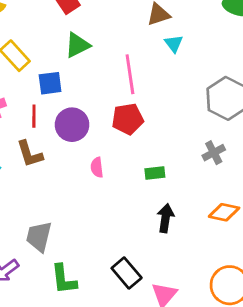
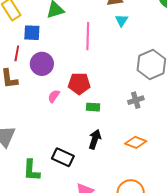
red pentagon: (128, 119) -> (79, 84), moved
pink semicircle: (97, 167) -> (54, 96), turned 32
black rectangle: (127, 273) -> (63, 157), moved, turned -35
green L-shape: (64, 279) -> (31, 170), moved

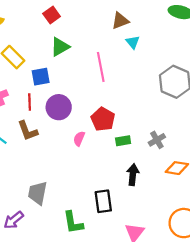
red pentagon: (79, 84) -> (103, 119), turned -30
gray cross: (136, 100) -> (157, 140), moved
black rectangle: (63, 157) -> (103, 201), turned 70

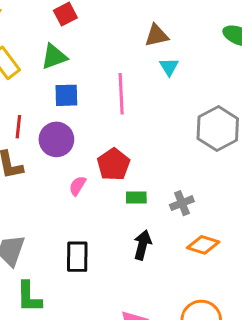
green triangle: (60, 47) -> (54, 57), moved
blue square: (41, 77) -> (66, 95), moved
black rectangle: (103, 201) -> (77, 257), moved
green L-shape: (73, 223) -> (29, 297), moved

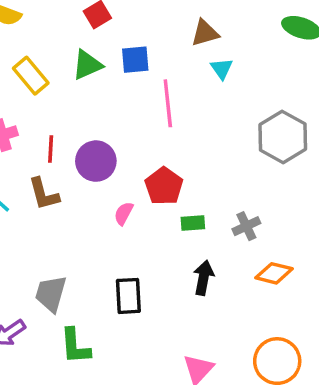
blue square: (66, 95) -> (135, 60), moved

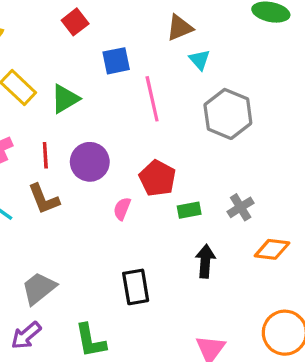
green triangle: (87, 65) -> (65, 99), moved
gray hexagon: (283, 137) -> (228, 114), moved
gray trapezoid: (51, 294) -> (39, 288), moved, turned 42

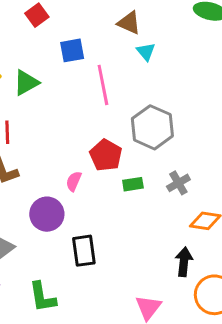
brown triangle: (180, 28) -> (129, 23), turned 45
gray hexagon: (228, 114) -> (152, 127), moved
purple circle: (90, 162) -> (47, 214), moved
black arrow: (205, 261) -> (184, 262), moved

